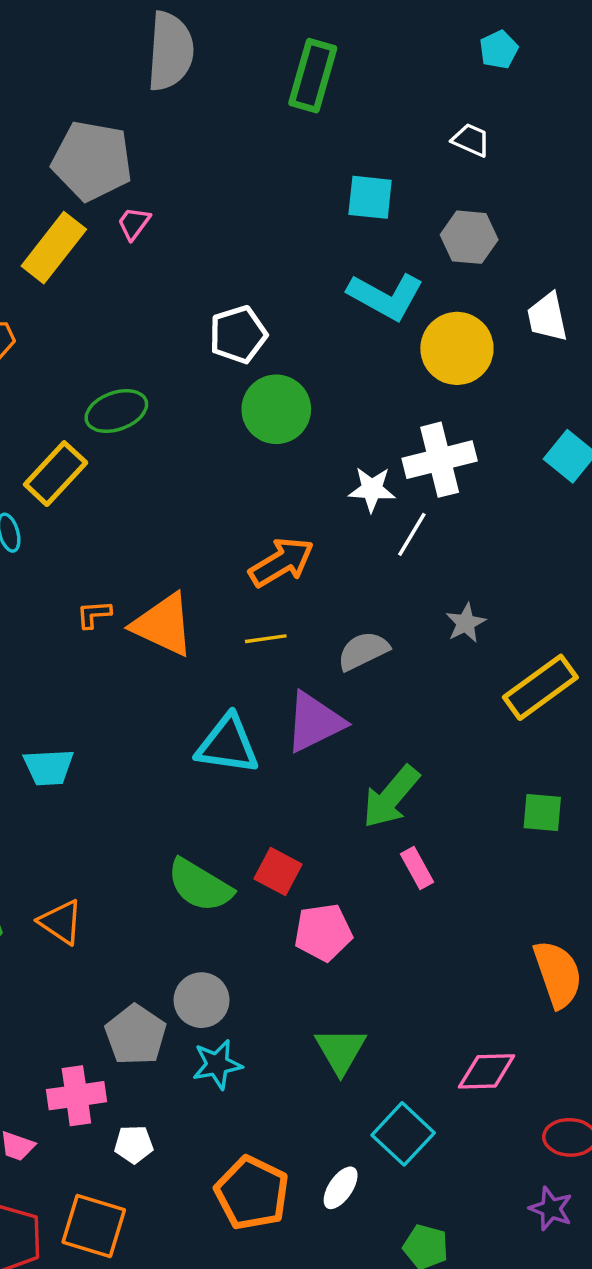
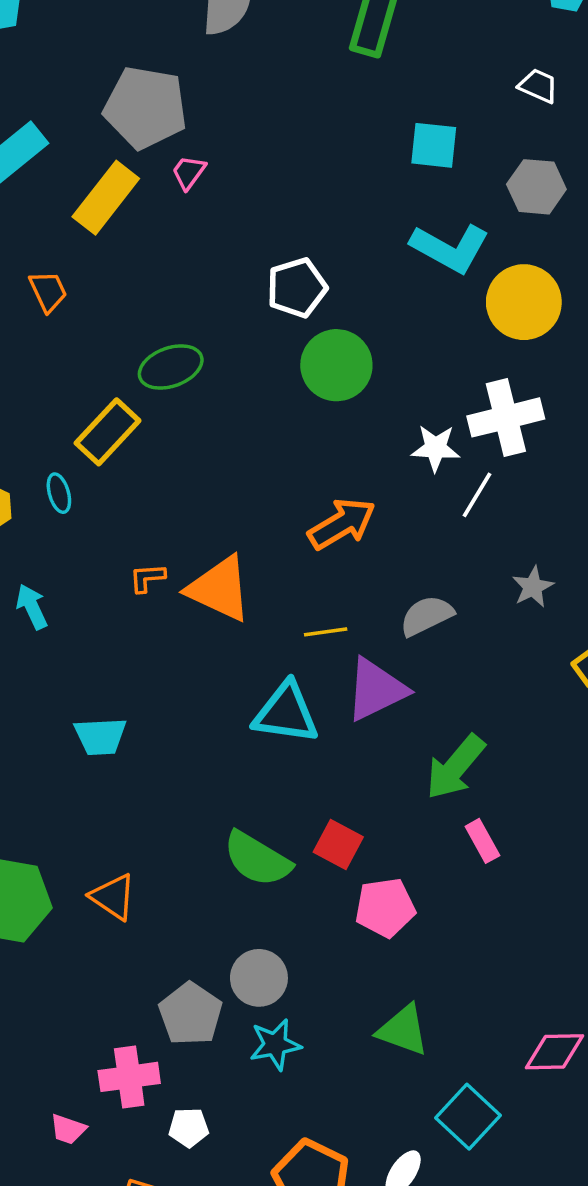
yellow line: (266, 639) -> (326, 632), moved
green triangle: (341, 1051) -> (403, 1030), turned -40

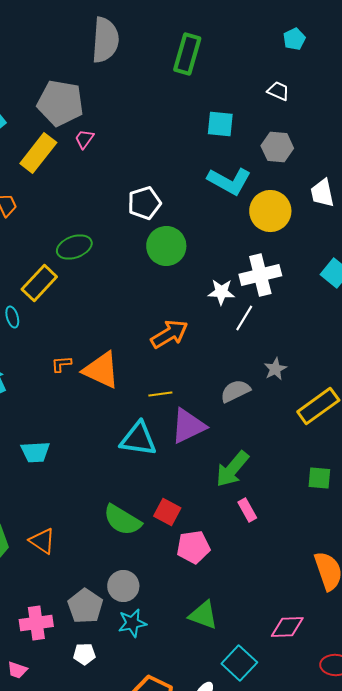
gray semicircle: (427, 616) -> (235, 391), moved
pink cross: (129, 1077) -> (36, 623), moved
white pentagon: (189, 1127) -> (84, 654), moved

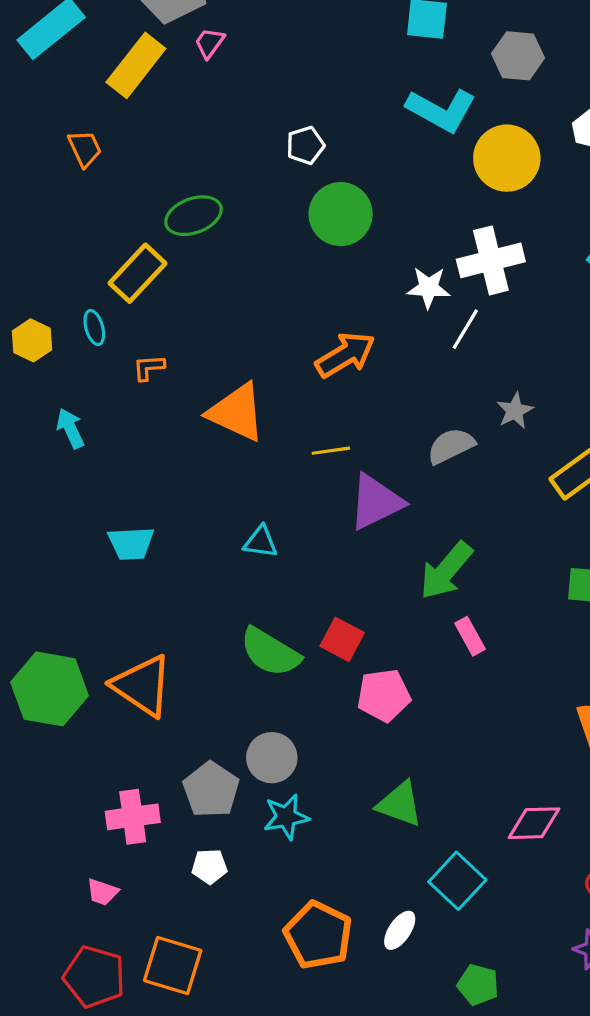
white pentagon: (144, 203) -> (305, 145), size x0.7
orange L-shape: (61, 364) -> (149, 368), moved
cyan triangle: (138, 439) -> (261, 542), moved, size x0.6
orange triangle: (42, 541) -> (142, 686), size x1.5

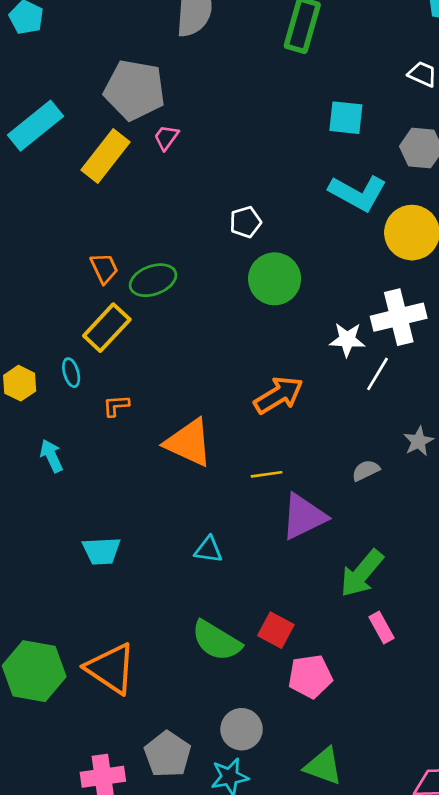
orange trapezoid: (85, 149) -> (104, 268), moved
gray semicircle: (451, 446) -> (366, 470), size x0.7
gray circle: (272, 758) -> (242, 729), moved

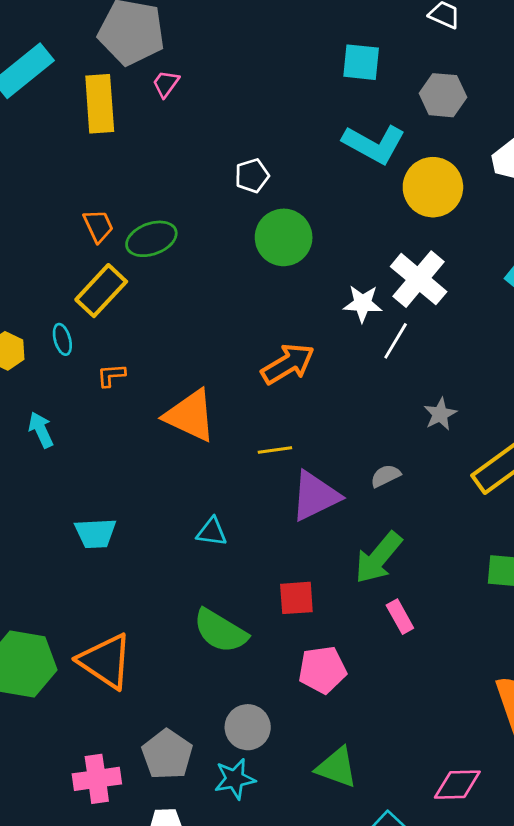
yellow rectangle: (105, 156) -> (100, 104), turned -42
white cross: (399, 317) -> (419, 279), turned -36
gray semicircle: (366, 470) -> (386, 476), moved
red square: (276, 630) -> (296, 598), moved, turned -32

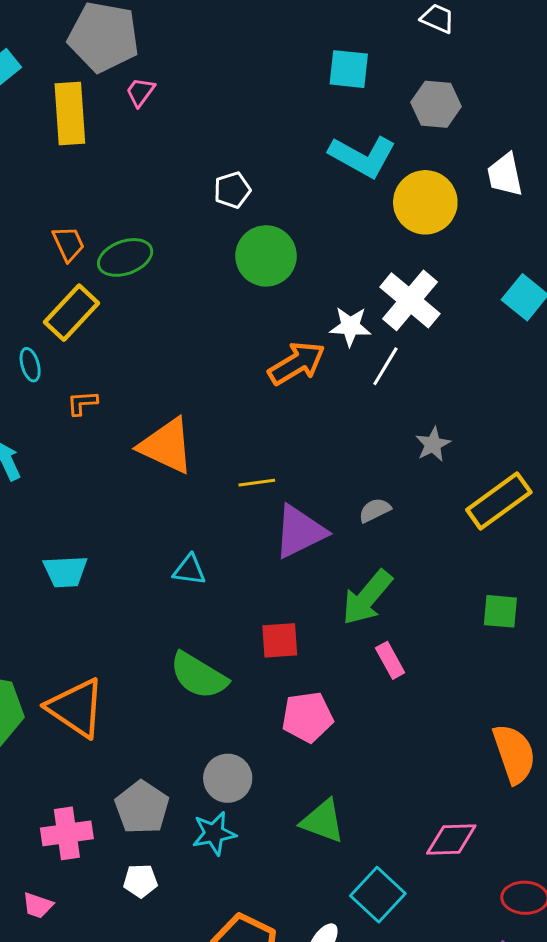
orange arrow: (288, 364) -> (297, 363), moved

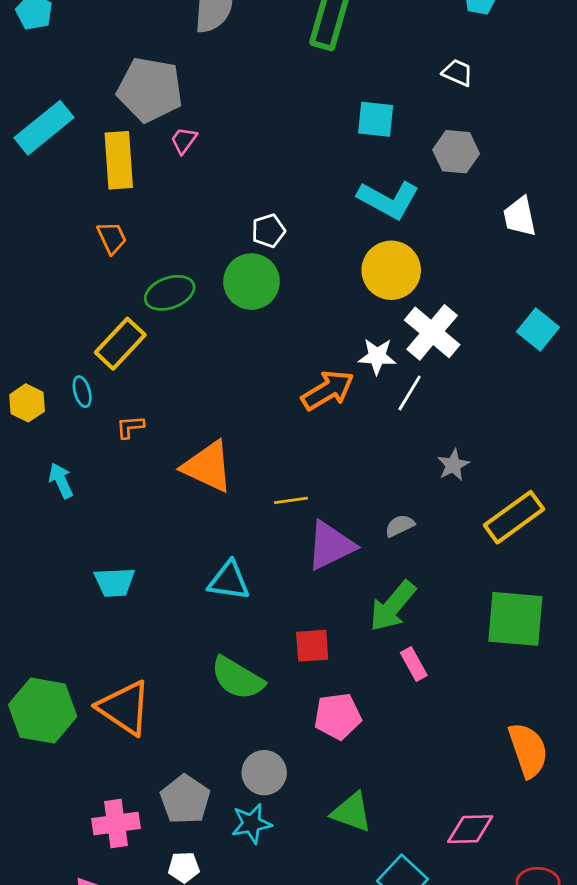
yellow circle: (425, 202) -> (391, 270), moved
orange trapezoid: (68, 244) -> (112, 238), moved
green circle: (266, 256) -> (251, 282), moved
cyan triangle: (189, 570) -> (229, 581), size x1.4
green square: (500, 611) -> (515, 619), size x1.8

